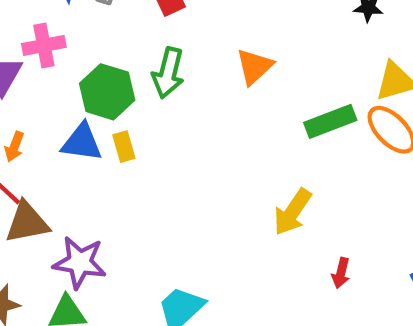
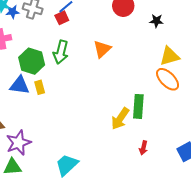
green rectangle: (330, 121) -> (138, 106), moved, turned -65
purple star: (80, 262) -> (18, 143), turned -30

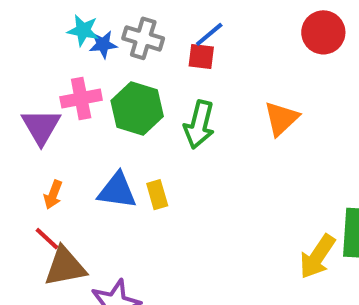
red square: (62, 18) -> (201, 56), turned 32
green hexagon: (32, 61) -> (137, 108), moved

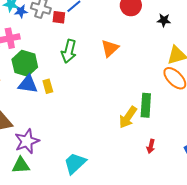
red square: (201, 56) -> (59, 17), moved
green hexagon: (137, 108) -> (25, 63), moved

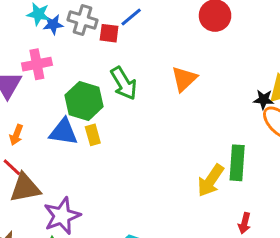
black star: (164, 20) -> (264, 99), moved
green arrow: (69, 51) -> (124, 83), turned -45
green hexagon: (25, 63) -> (84, 101), moved

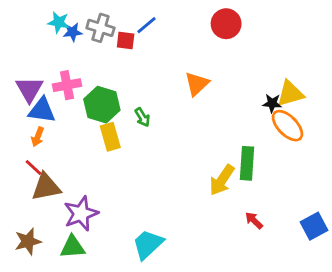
pink cross: (37, 64) -> (67, 85), moved
green arrow: (124, 83) -> (142, 117), moved, size x0.6
blue triangle: (63, 132) -> (42, 110), moved
yellow rectangle: (93, 135) -> (110, 137), size x1.4
red arrow: (244, 223) -> (254, 221), turned 120

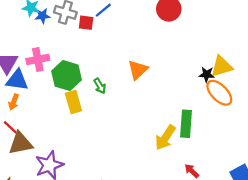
orange triangle: (197, 84) -> (138, 70), moved

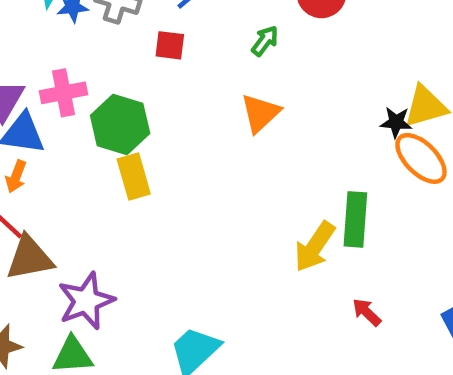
red square: (86, 23) -> (170, 45), moved
green arrow: (100, 86) -> (265, 41), moved, turned -112

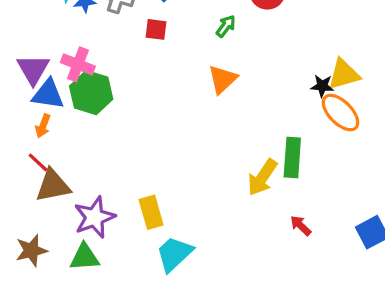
pink cross: (64, 93) -> (78, 64), turned 32
green hexagon: (120, 124) -> (91, 93), moved
yellow rectangle: (134, 177) -> (151, 212), moved

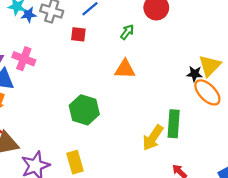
yellow triangle: (344, 74) -> (210, 66), turned -30
orange triangle: (222, 79) -> (125, 69), turned 45
green hexagon: (91, 93) -> (84, 110), moved

